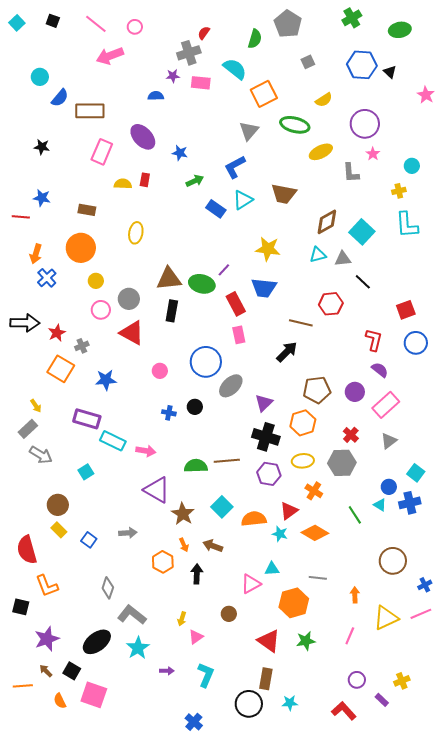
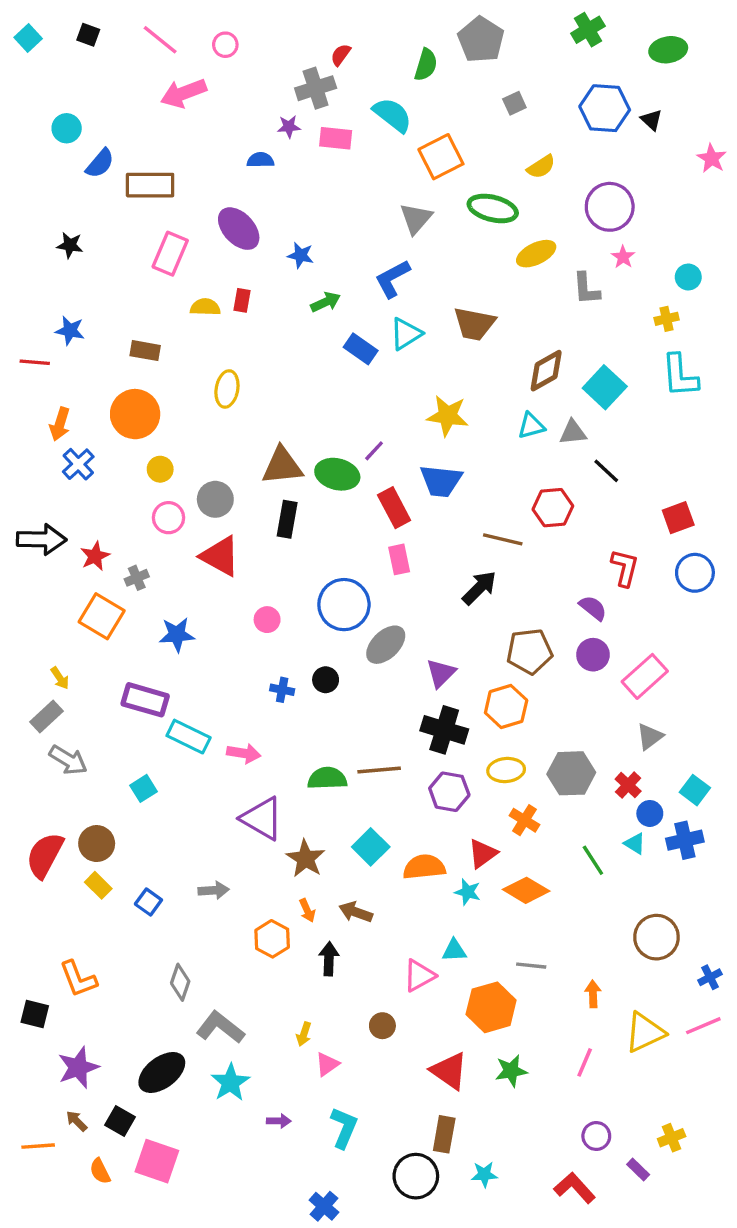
purple semicircle: (380, 370) -> (593, 608), moved
red cross: (351, 435) -> (628, 785), moved
red semicircle: (27, 550) -> (45, 855), moved, turned 44

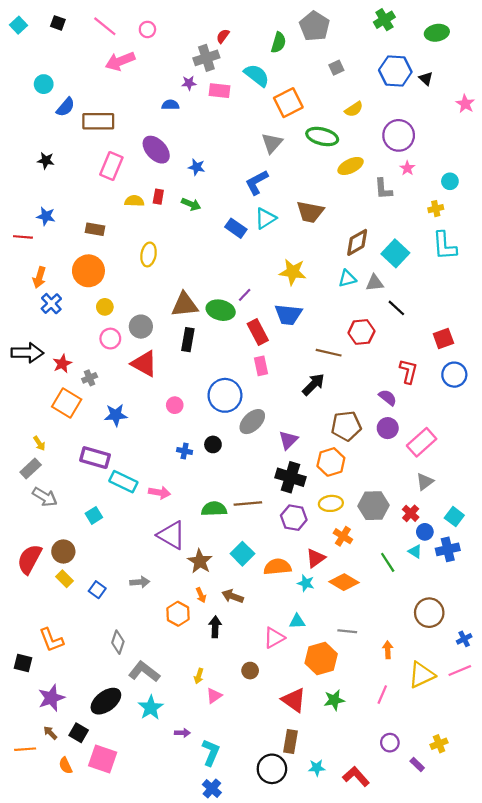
green arrow: (326, 302) -> (191, 204), moved, turned 48
cyan L-shape: (344, 1128) -> (211, 752), moved
red L-shape: (575, 1188) -> (356, 776), moved

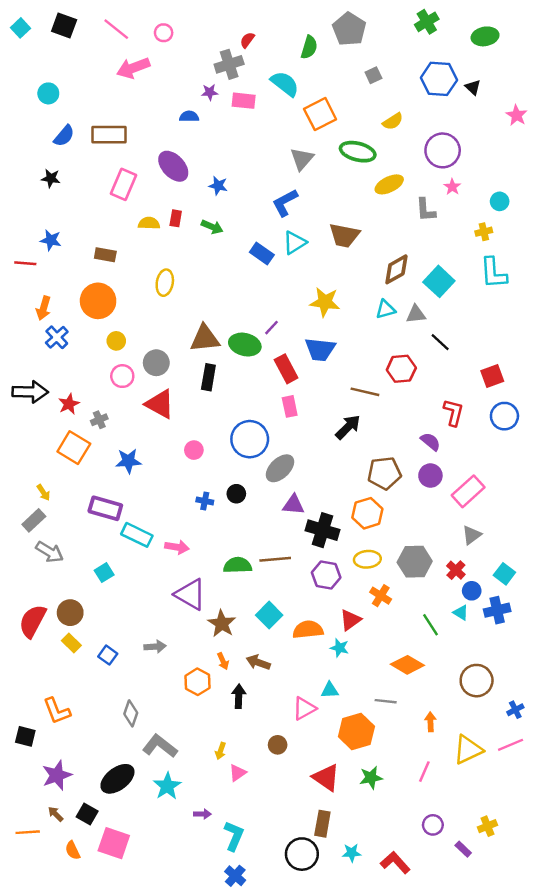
black square: (58, 23) -> (64, 25), size x1.5
blue semicircle: (66, 107) -> (64, 136), moved
purple triangle: (288, 440) -> (293, 505), moved, turned 50
orange diamond: (344, 582) -> (407, 665), moved

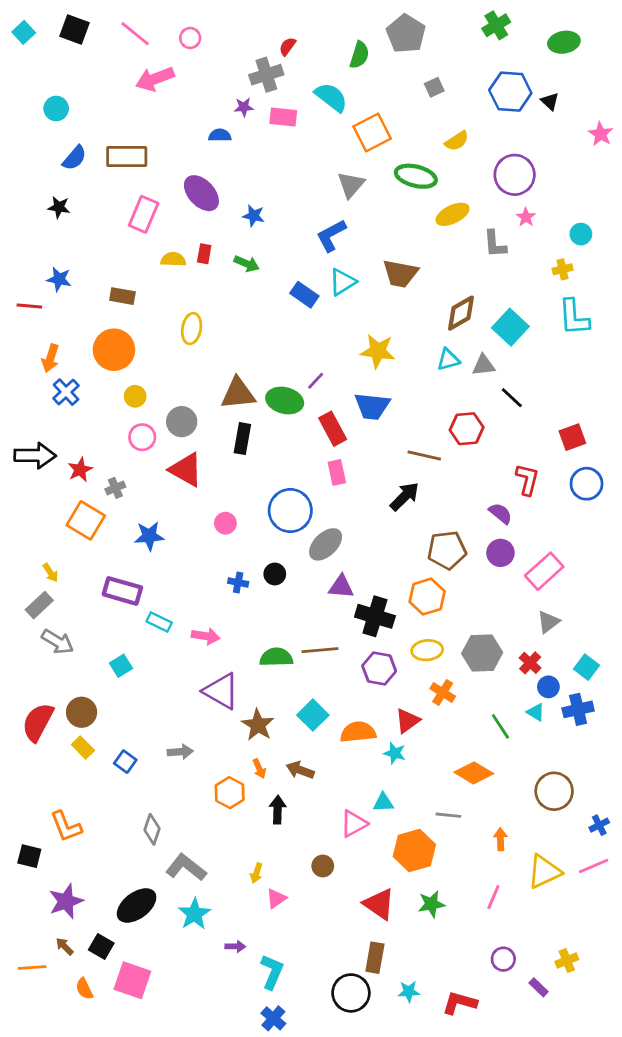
cyan rectangle: (137, 535) -> (159, 622), size x0.7
red L-shape: (395, 863) -> (460, 1003), turned -32

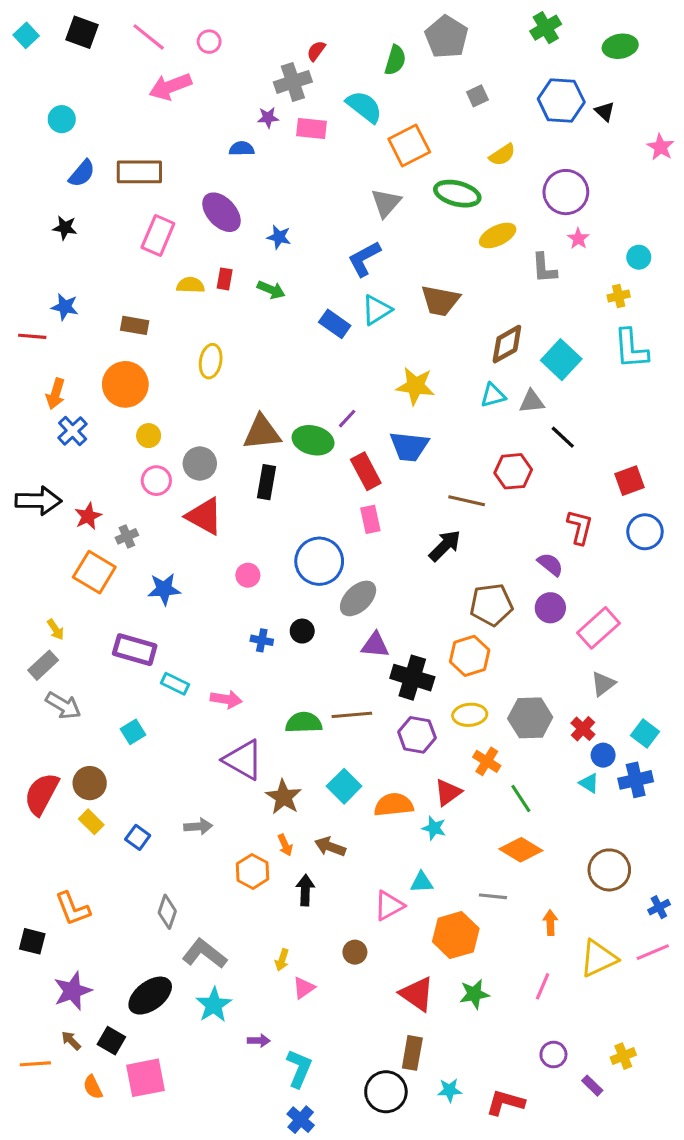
green line: (500, 726) -> (521, 799), moved
pink square: (132, 980) -> (145, 1078), turned -30

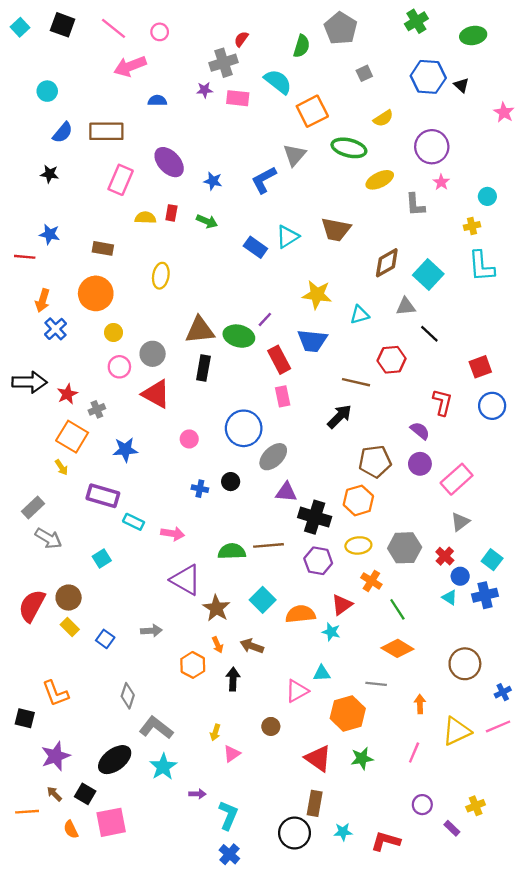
blue semicircle: (242, 149) -> (157, 101), moved
blue L-shape: (364, 259) -> (264, 180), moved
cyan triangle: (493, 395) -> (360, 315), moved
yellow arrow: (56, 629) -> (61, 467), moved

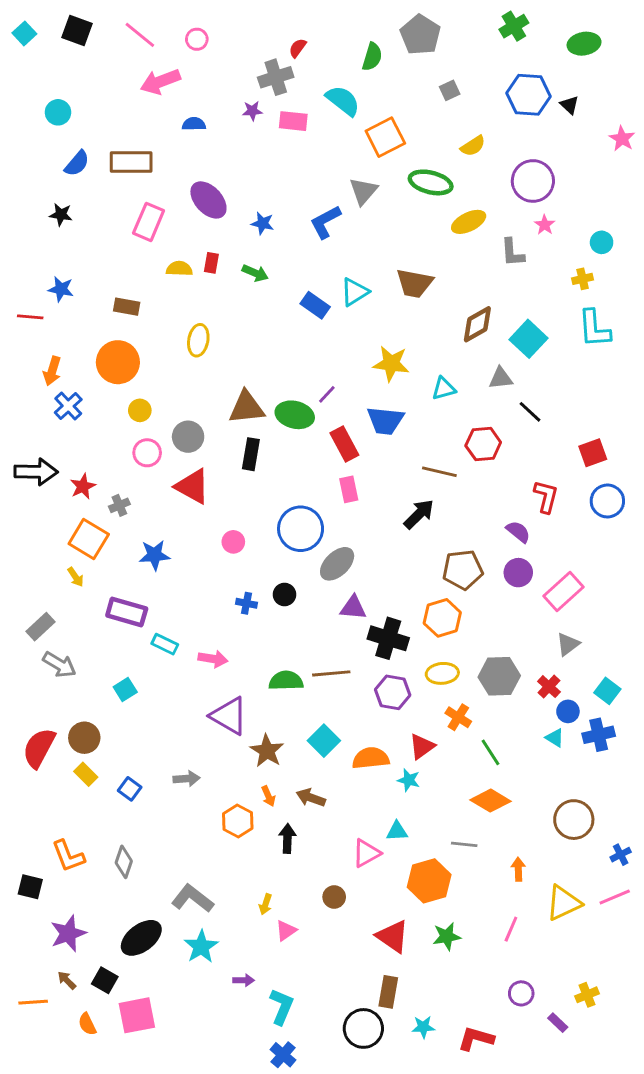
gray diamond: (128, 696) -> (124, 862), moved

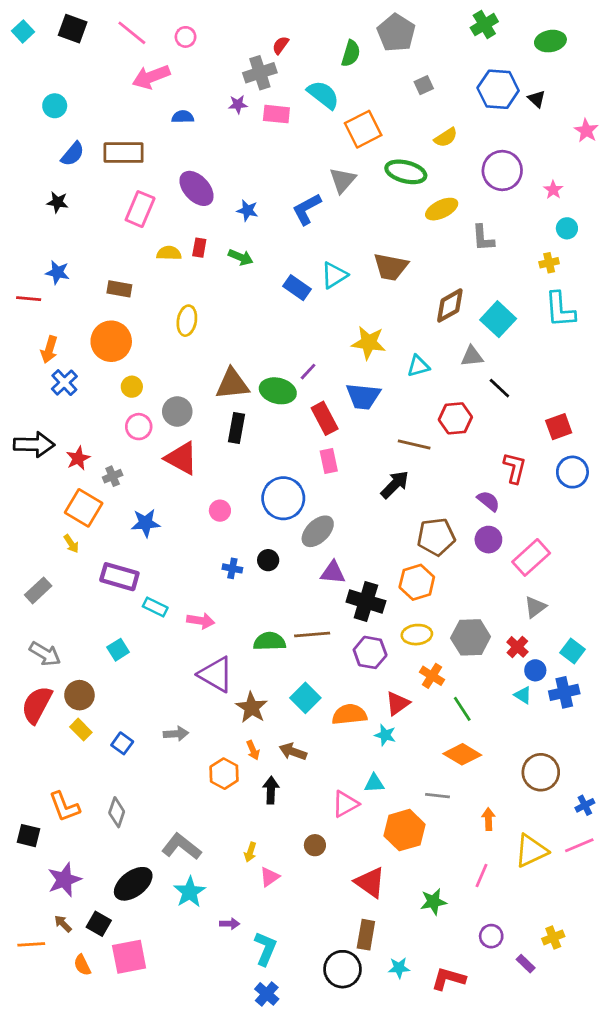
pink star: (545, 225) -> (553, 190), moved
gray arrow: (59, 665) -> (45, 654), moved
green star: (447, 936) -> (433, 902), moved

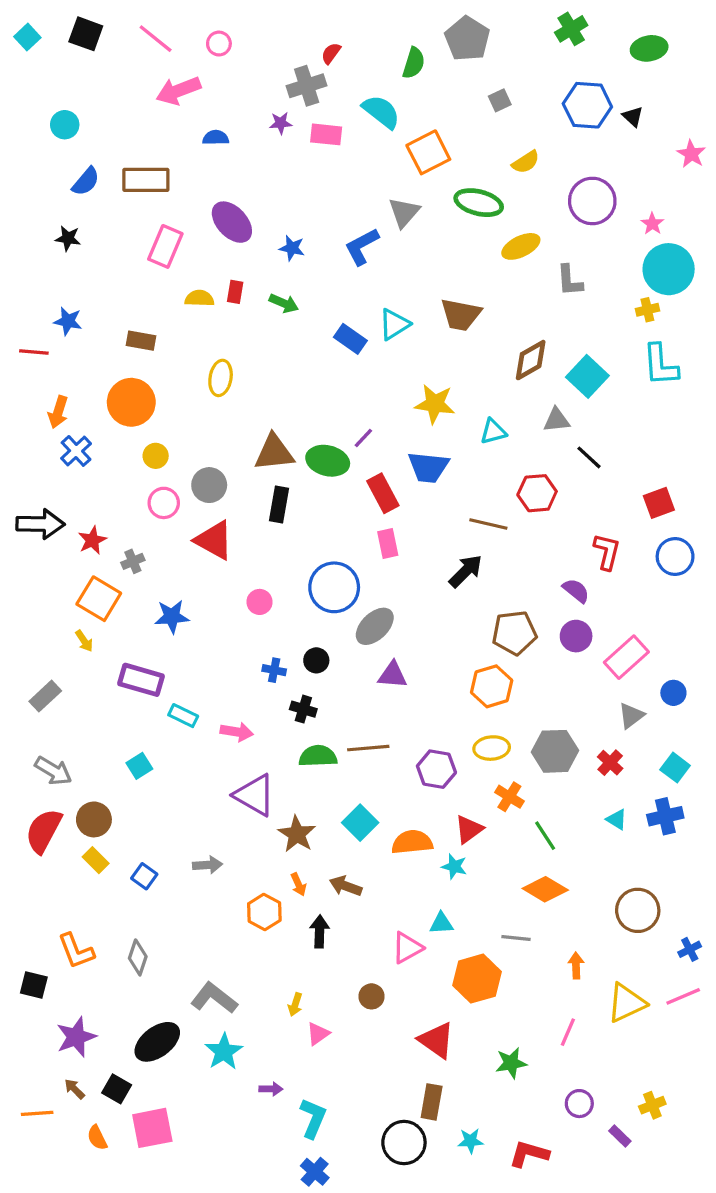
cyan circle: (567, 228) -> (669, 269), size x2.0
black cross: (366, 601) -> (303, 709), moved, size x0.6
blue circle: (535, 670) -> (673, 693), moved

